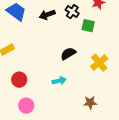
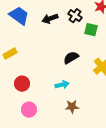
brown star: (90, 103) -> (72, 107), moved

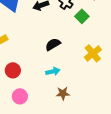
green square: (91, 30) -> (82, 16), turned 32
black semicircle: (71, 58) -> (53, 44), moved

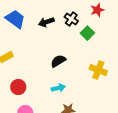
yellow cross: (93, 53) -> (98, 70), turned -30

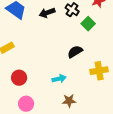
black semicircle: (58, 61) -> (75, 52), moved
yellow cross: (98, 70) -> (99, 71), moved, turned -30

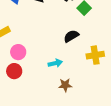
red circle: (19, 78) -> (14, 71), moved
pink circle: (26, 104) -> (18, 52), moved

